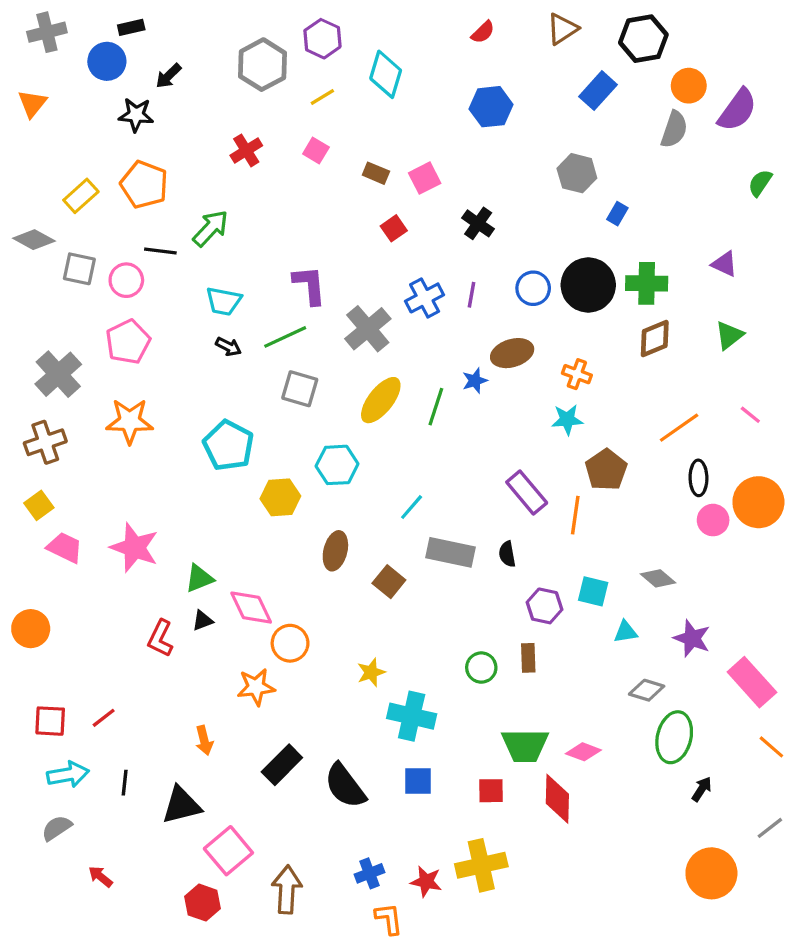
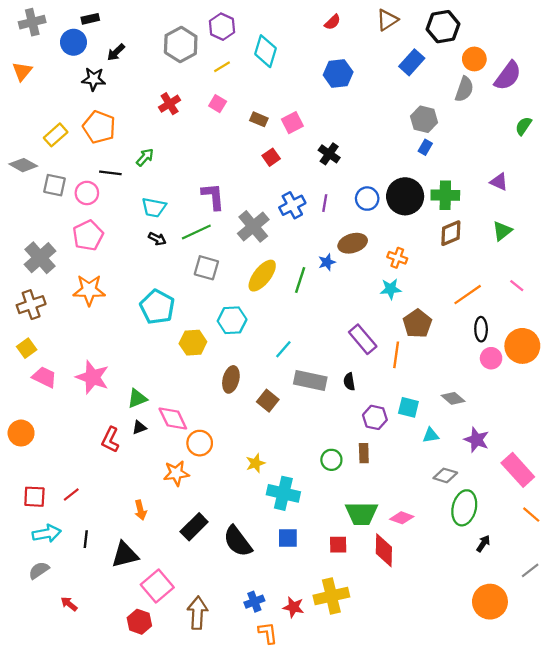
gray hexagon: (577, 173) -> (424, 119), moved
green arrow: (211, 228) -> (145, 157), size x0.7

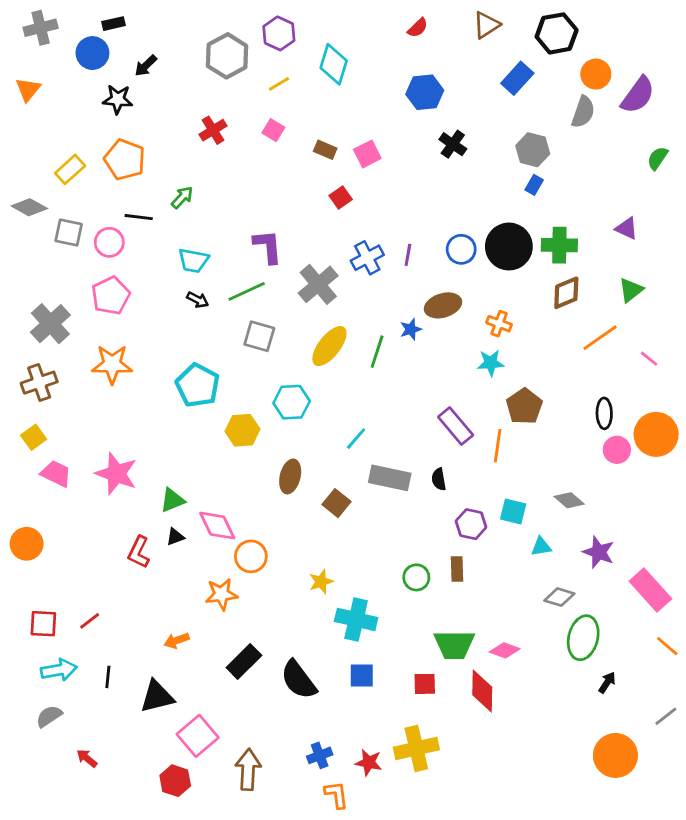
black cross: (329, 154) -> (453, 144), moved
orange line: (468, 295) -> (600, 338), moved
orange arrow: (140, 510) -> (177, 641), turned 84

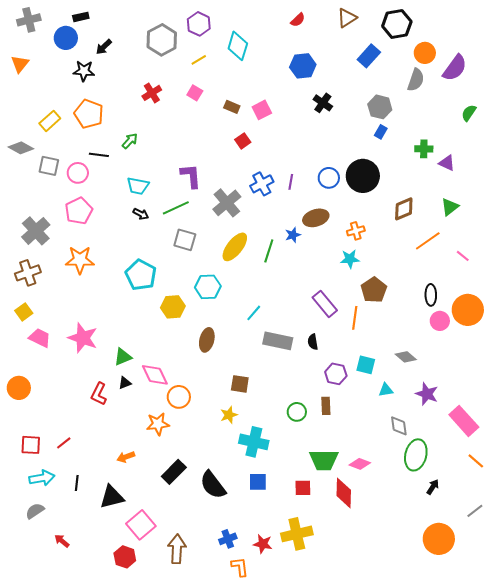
green cross: (559, 245) -> (424, 149), moved, size x0.7
orange cross: (499, 324) -> (356, 231), turned -36
brown square: (336, 503) -> (240, 384), moved, turned -30
gray diamond: (559, 597) -> (399, 426), turned 65

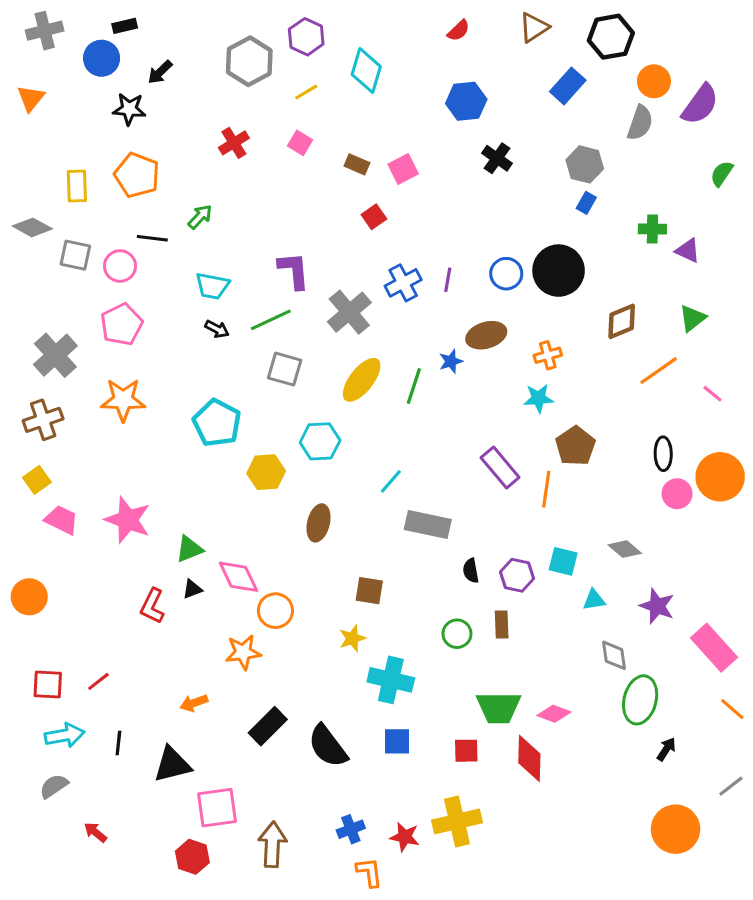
yellow rectangle: (50, 121) -> (77, 186), turned -50
black semicircle: (313, 342) -> (471, 571), moved
pink square: (141, 525) -> (217, 808), turned 32

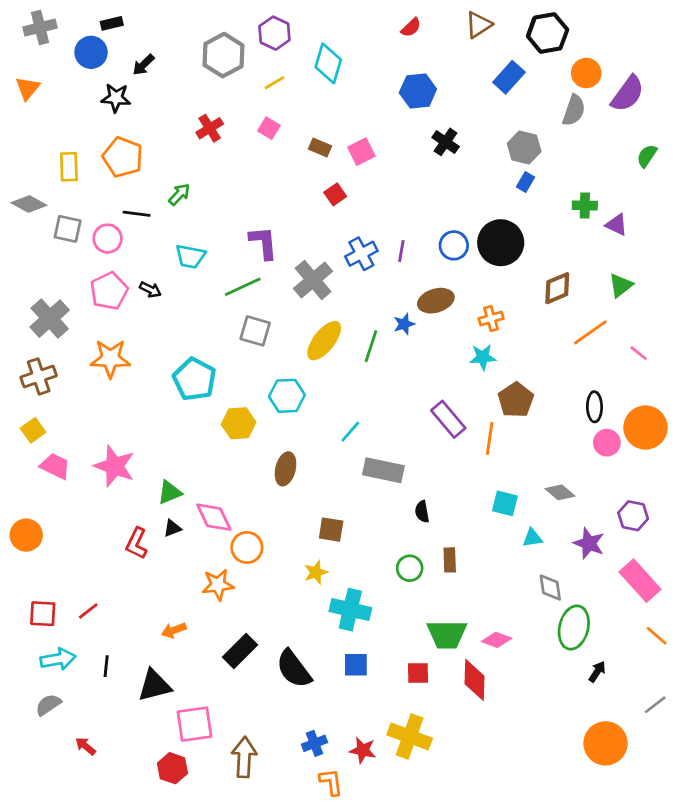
black arrow: (217, 329) -> (150, 290), moved
purple hexagon: (517, 575) -> (633, 516), moved
yellow cross: (457, 821) -> (410, 736), turned 33

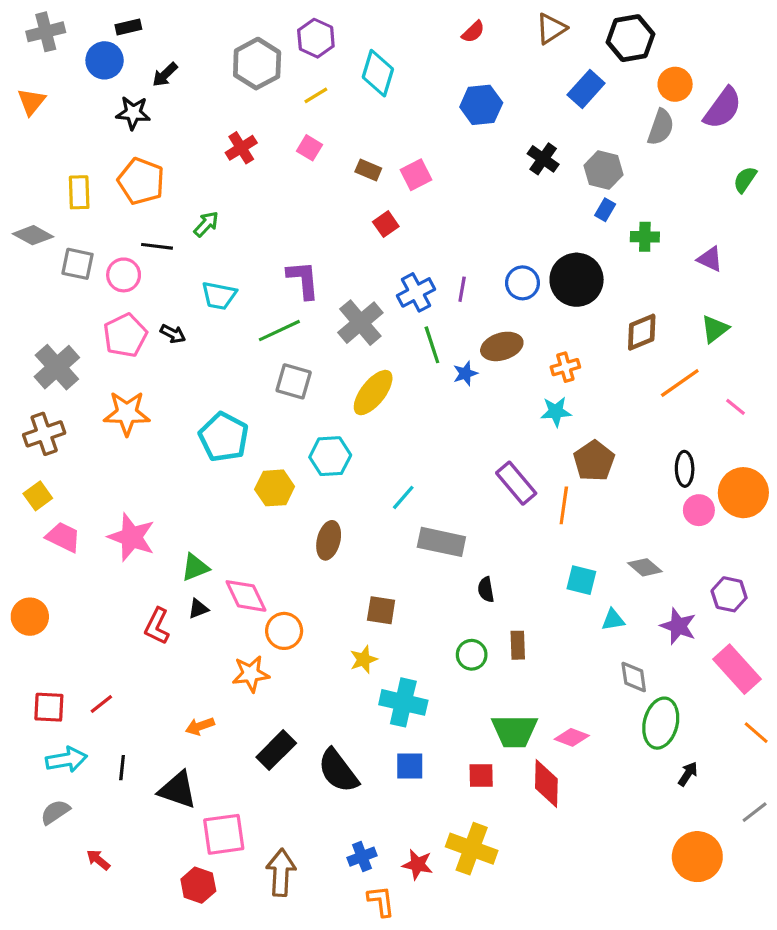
black cross: (446, 142) -> (543, 159), moved
green cross: (585, 205) -> (645, 237), moved
green line: (371, 346) -> (432, 345), moved, turned -36
black triangle: (154, 685) -> (178, 790), turned 33

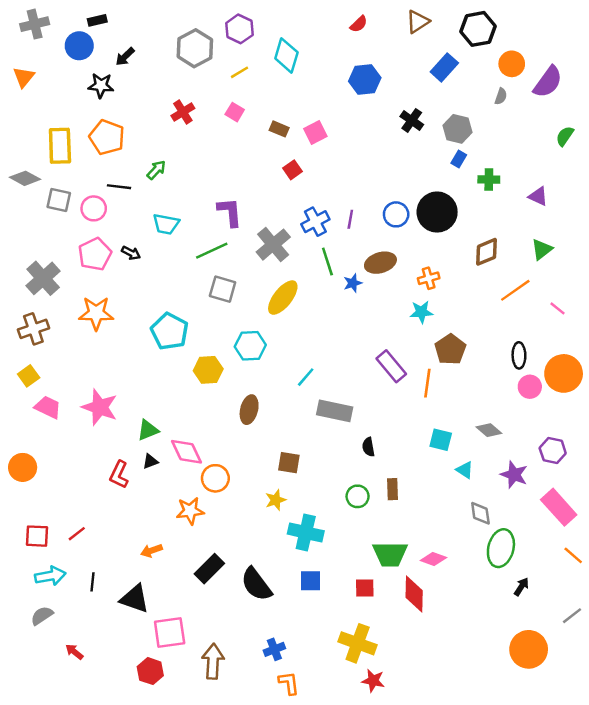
gray semicircle: (661, 127) -> (501, 96), size x0.6
yellow rectangle: (79, 192) -> (60, 146), size x1.4
cyan triangle: (613, 620) -> (465, 470), turned 42
red star: (418, 865) -> (373, 681), moved

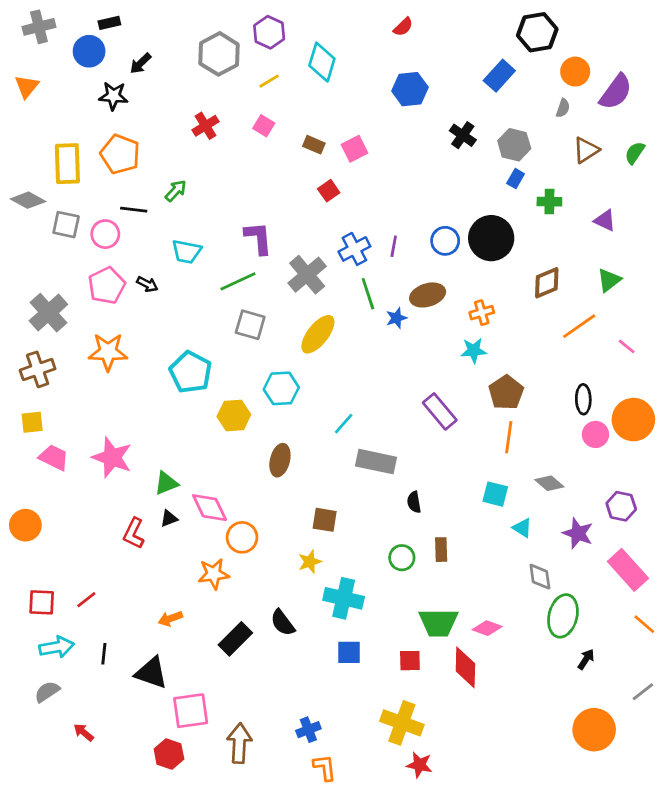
brown triangle: (418, 22) -> (586, 150), moved
yellow square: (29, 376) -> (32, 422), turned 30
orange line: (427, 383) -> (509, 437), moved
black semicircle: (256, 584) -> (283, 623), moved, size x0.7

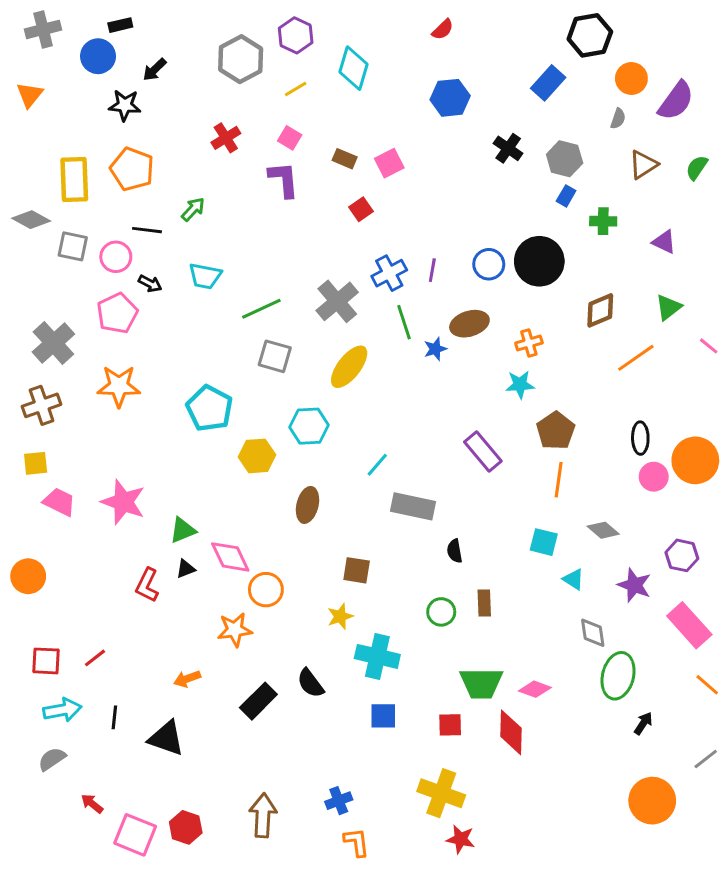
purple L-shape: (258, 238) -> (284, 180), moved
black arrow: (147, 284) -> (150, 284), moved
pink line: (627, 346) -> (709, 346), moved
pink square: (191, 711) -> (135, 835), moved, turned 30

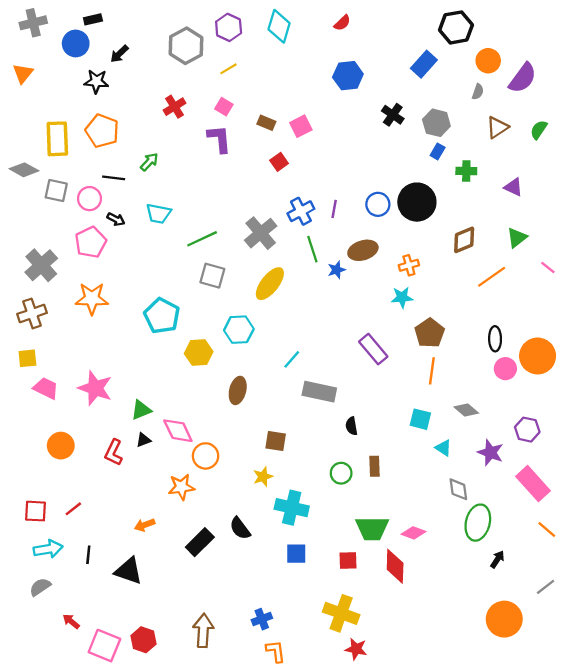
cyan diamond: (354, 68) -> (279, 26), moved
orange circle: (28, 576) -> (61, 446), moved

